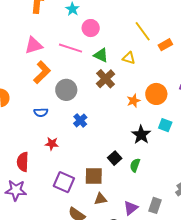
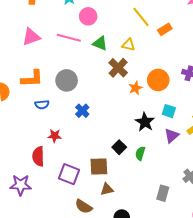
orange L-shape: (42, 72) -> (32, 79), moved, turned 45
brown cross: (106, 79) -> (118, 68), moved
red semicircle: (23, 162) -> (38, 156), moved
purple triangle: (131, 208) -> (172, 136), moved

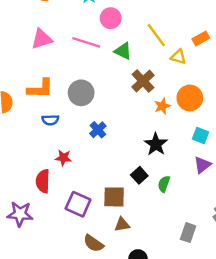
yellow line: (141, 17) -> (156, 35), moved
yellow triangle: (128, 45) -> (178, 57), moved
black star: (145, 122) -> (156, 144), moved

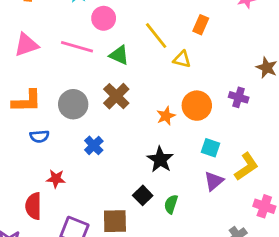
orange rectangle: (201, 38) -> (201, 25), moved, turned -35
brown cross: (143, 81) -> (116, 96), moved

